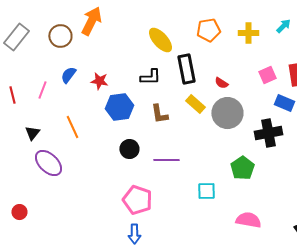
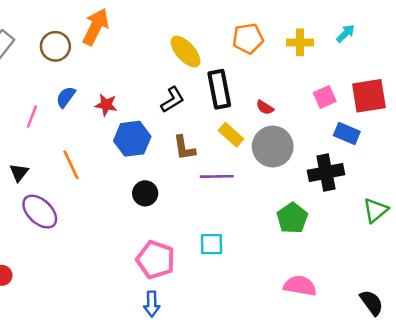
black L-shape: (150, 77) -> (172, 100), turned -30
purple line: (166, 160) -> (217, 176), moved
cyan square: (206, 191) -> (212, 244), moved

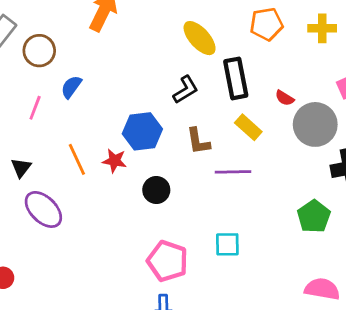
brown circle: (55, 46) -> (39, 51), moved
red star: (106, 105) -> (115, 161), moved
gray circle: (273, 147) -> (315, 124), moved

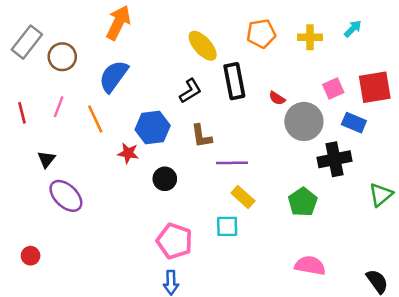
blue semicircle: (71, 87) -> (114, 76), moved, size x1.6
yellow rectangle: (248, 127) -> (243, 197), moved
orange line: (77, 159) -> (95, 119), moved

